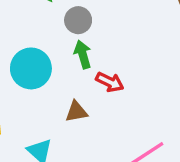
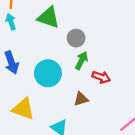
green arrow: (83, 54) -> (81, 61), turned 48

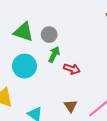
green triangle: (48, 17) -> (23, 32), moved
brown triangle: (81, 99) -> (71, 106), moved, turned -48

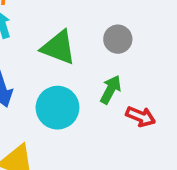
gray circle: (49, 35) -> (118, 39), moved

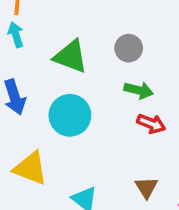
green arrow: (111, 90) -> (139, 90), moved, turned 76

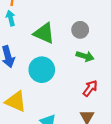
red arrow: (151, 124) -> (90, 88), moved, turned -77

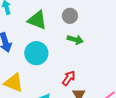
red arrow: (90, 88) -> (69, 78), moved

